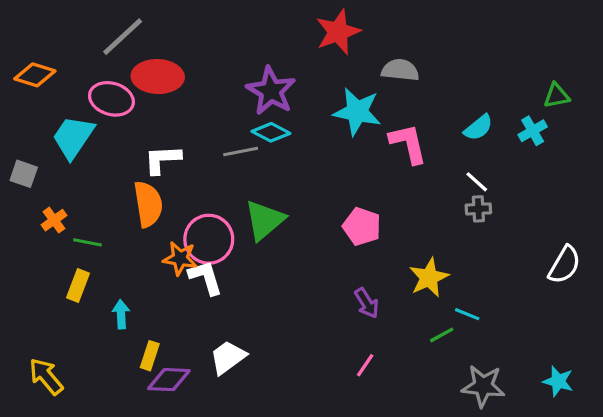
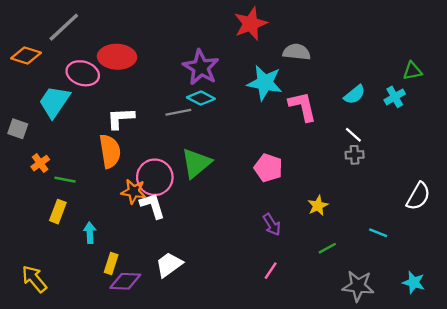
gray line: (123, 37) -> (64, 27), moved
yellow star: (429, 278) -> (318, 206), size x0.7
cyan line: (467, 314) -> (378, 233), moved

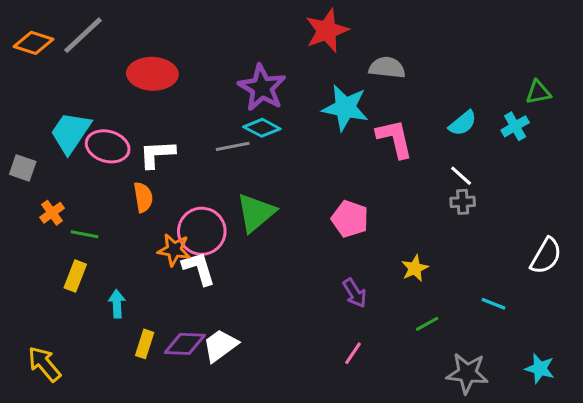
orange diamond: (26, 56) -> (34, 43), moved
pink ellipse: (83, 73) -> (108, 146), moved
orange semicircle: (110, 151) -> (143, 197), size x0.7
purple diamond: (125, 281) -> (185, 344), moved

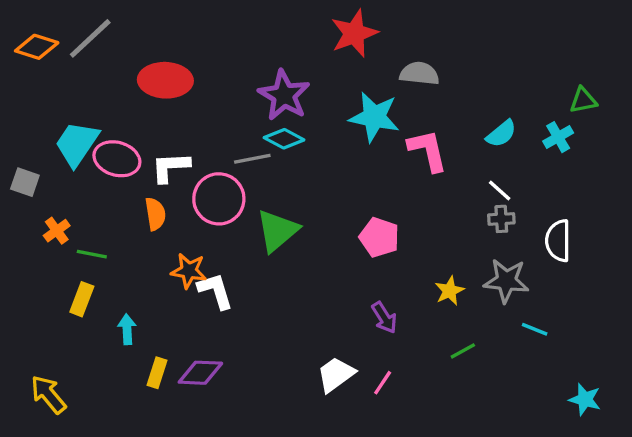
pink circle: (202, 231) -> (219, 199), moved
white semicircle: (546, 256) -> (558, 241), moved, turned 150
white trapezoid: (220, 345) -> (336, 374), moved
gray star: (467, 373) -> (506, 281), moved

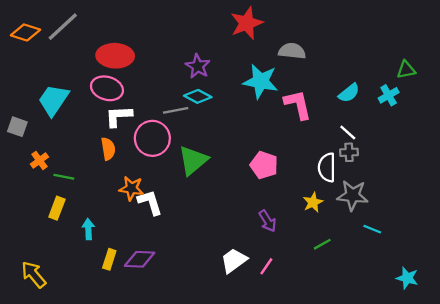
purple star: (284, 95) -> (198, 66), size x0.7
pink ellipse: (117, 159) -> (107, 88), moved
white semicircle: (558, 241) -> (327, 167), moved

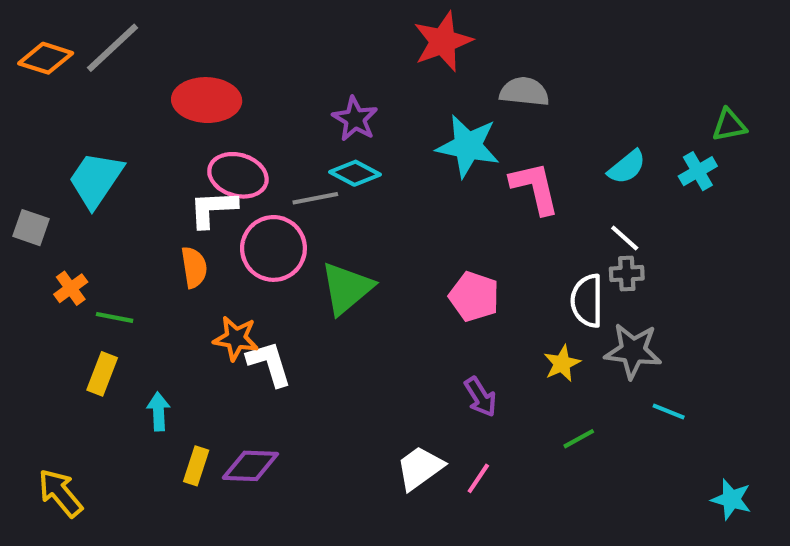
pink ellipse: (107, 88) -> (238, 175), moved

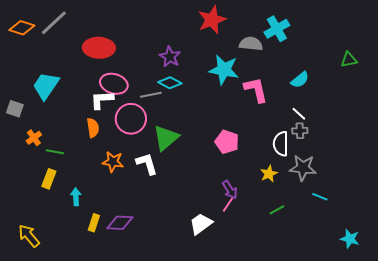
cyan cross: (698, 171) -> (277, 29), moved, size x1.4
white L-shape: (269, 363) -> (147, 164), moved
pink line: (478, 478) -> (228, 205), moved

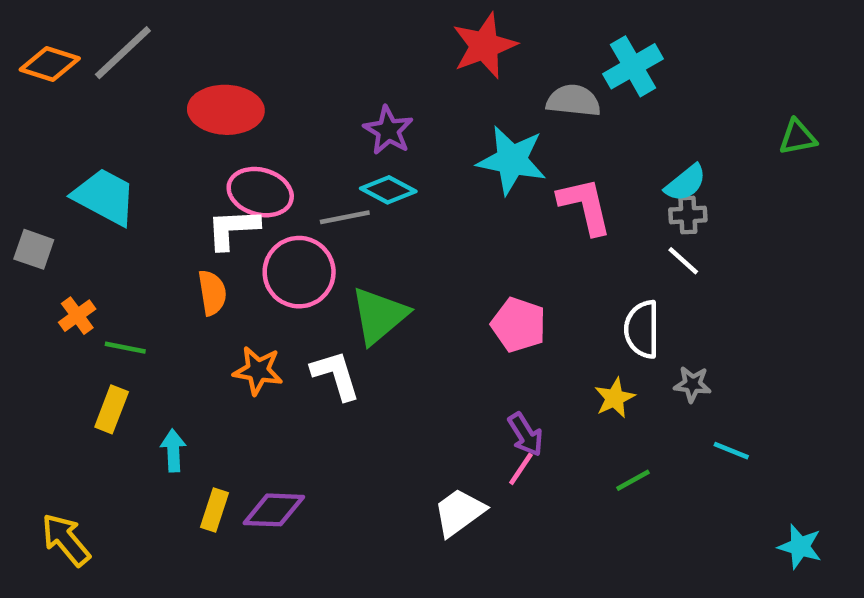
cyan trapezoid: (46, 86) -> (105, 197), turned 84
gray cross: (300, 131) -> (688, 215), moved
gray star: (303, 168) -> (692, 384), size x0.6

